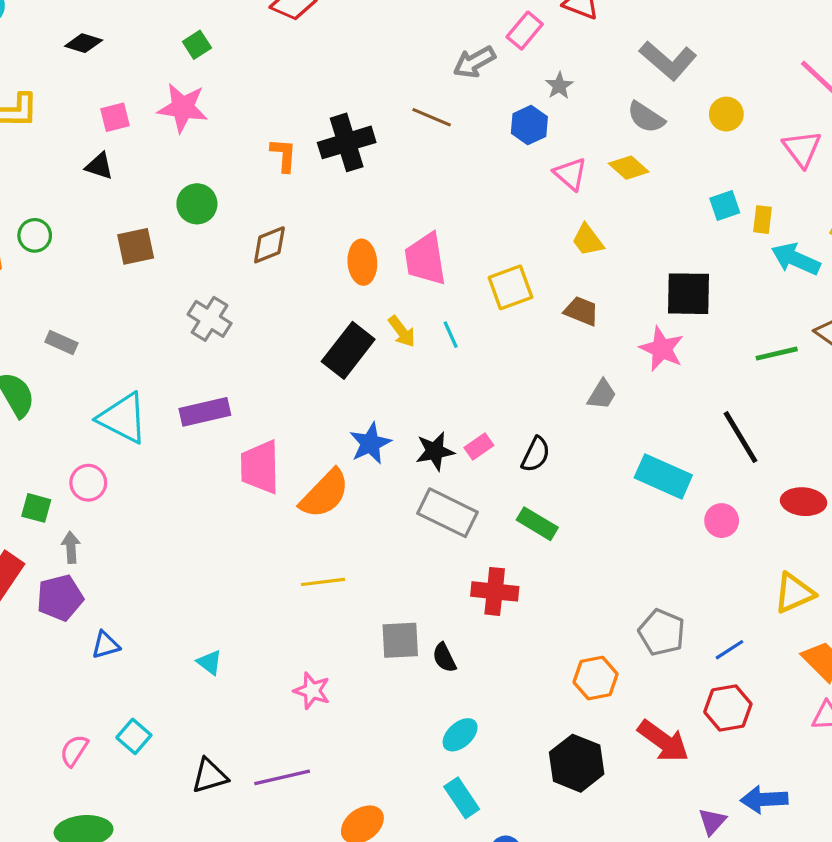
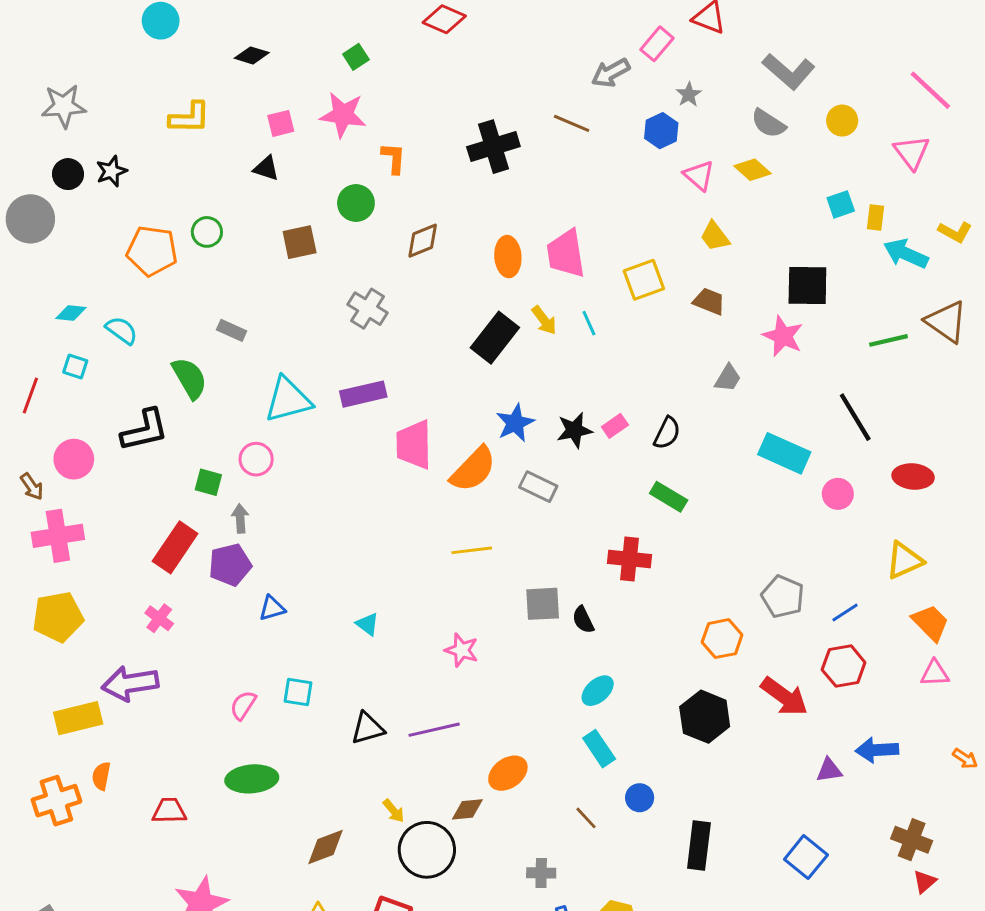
orange L-shape: (284, 155) -> (394, 158), moved
cyan triangle: (123, 418) -> (288, 400), turned -42
gray rectangle: (447, 513) -> (538, 487), moved, size x0.7
cyan square: (134, 736) -> (298, 692), turned -32
purple triangle: (712, 821) -> (829, 770), turned 40

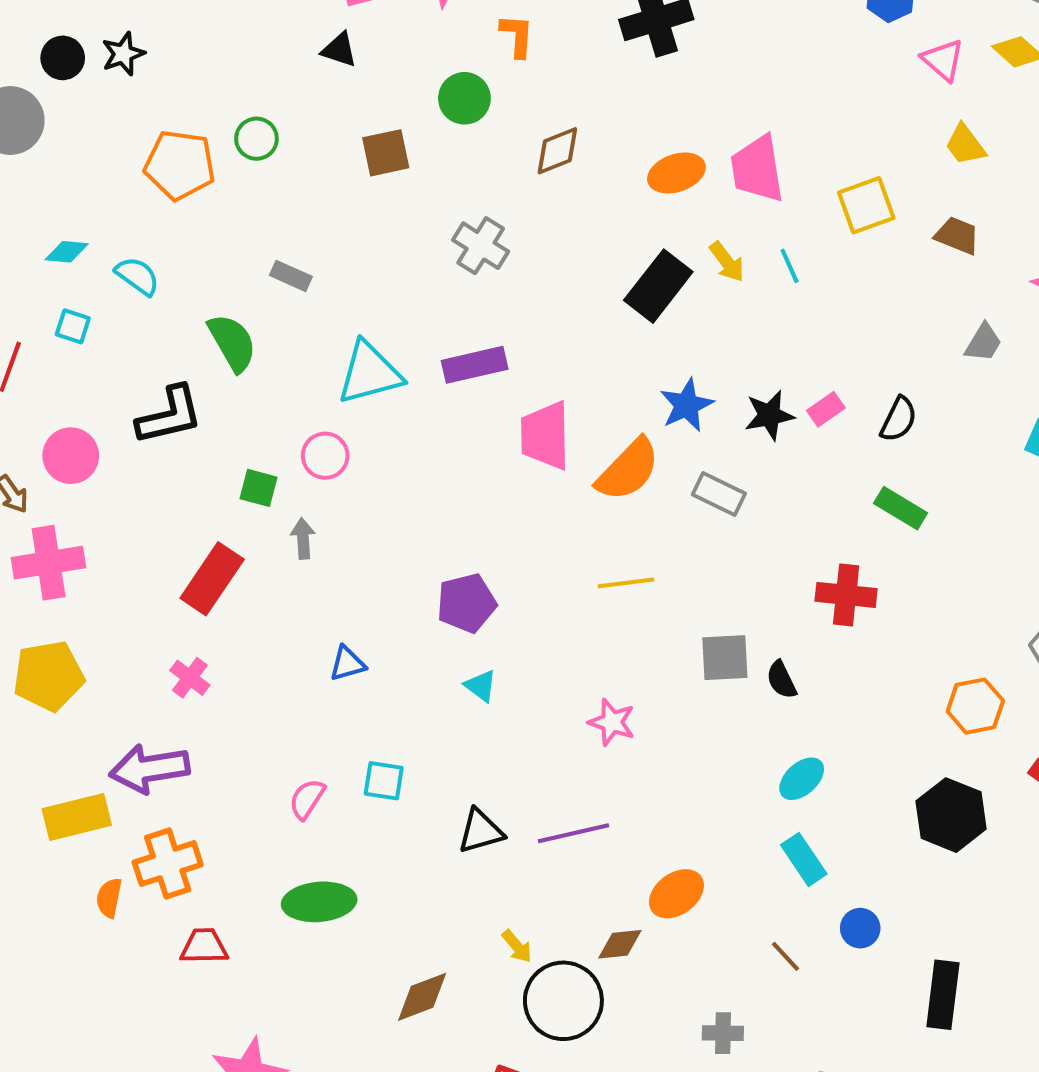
orange ellipse: (508, 257) -> (676, 173), turned 75
purple pentagon: (230, 565) -> (466, 603), moved
orange cross: (56, 801) -> (168, 864), moved

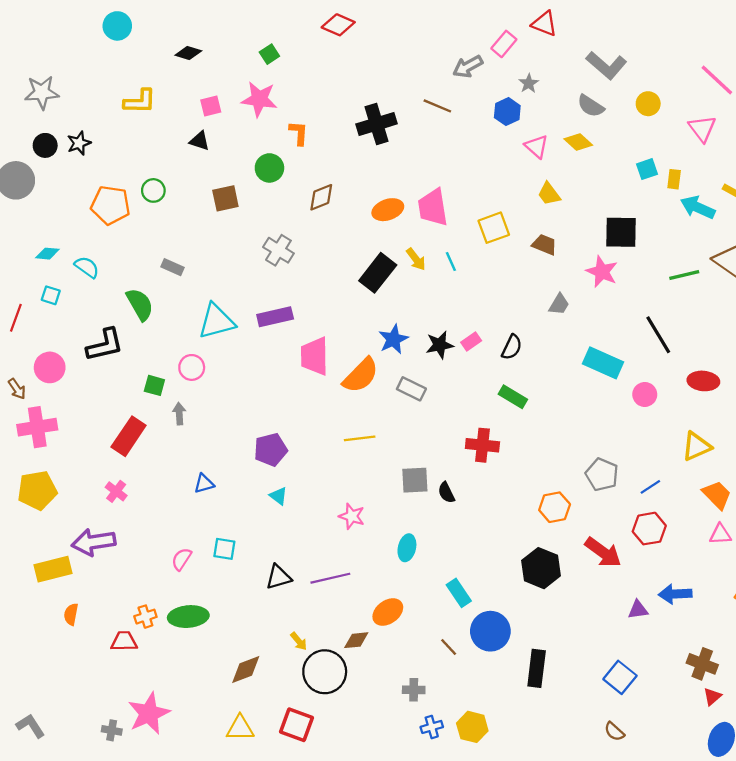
cyan ellipse: (802, 779) -> (407, 548), moved, turned -35
orange cross: (168, 864) -> (145, 617), moved, size x0.6
blue circle: (860, 928) -> (490, 631), size x1.8

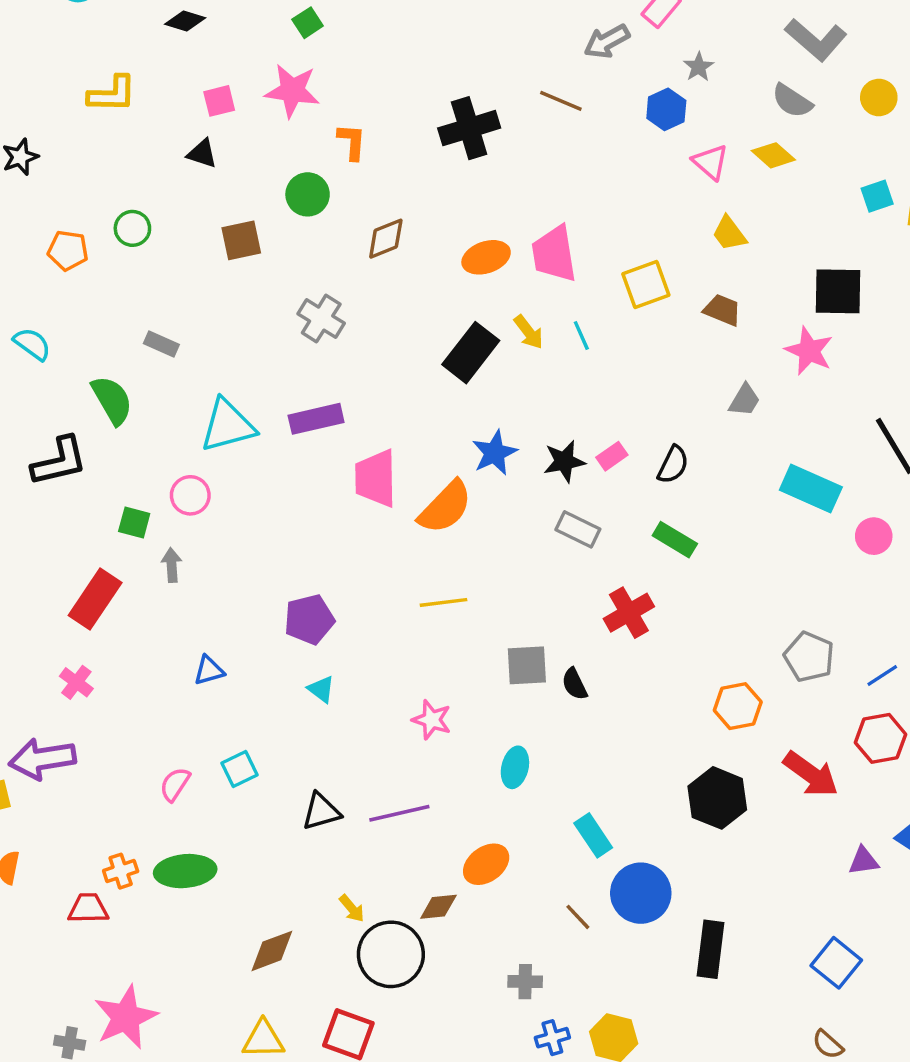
orange pentagon: (111, 205) -> (68, 251), size x0.7
gray rectangle: (411, 389) -> (578, 529), moved
red cross: (482, 445) -> (629, 613), turned -36
cyan square: (224, 549) -> (240, 769), turned -35

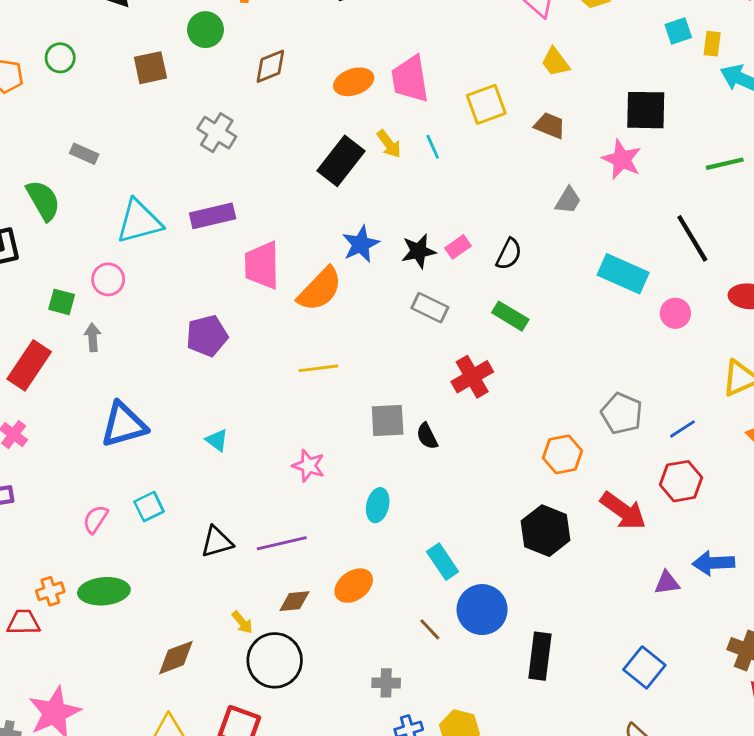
purple pentagon: (309, 619) -> (207, 336), moved
blue triangle: (209, 670) -> (124, 425), size x1.8
brown diamond: (438, 907) -> (294, 601), moved

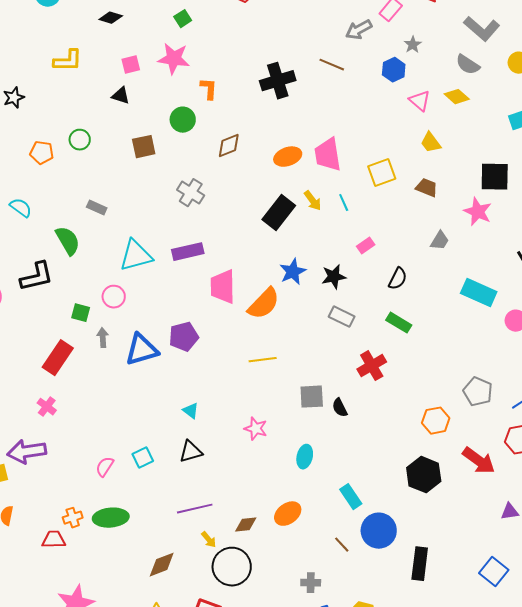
pink rectangle: (458, 247) -> (366, 246), moved
blue triangle: (124, 425) -> (142, 350), moved
black triangle: (217, 542) -> (191, 452), moved
purple line: (282, 543) -> (195, 509), moved

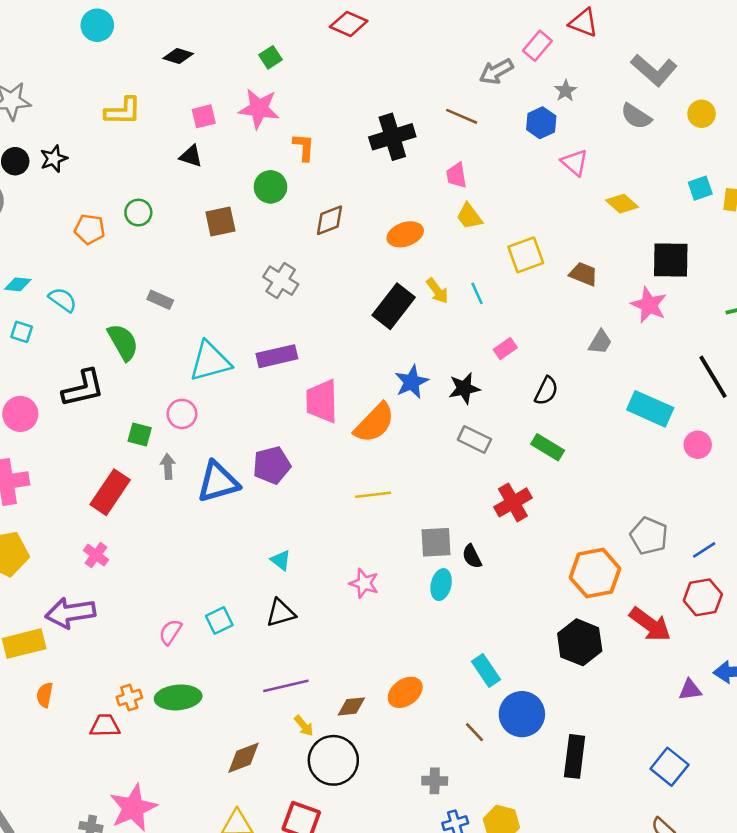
yellow diamond: (457, 97) -> (622, 204), moved
yellow trapezoid: (431, 143) -> (469, 216), moved
pink trapezoid: (328, 155) -> (456, 175), moved, size x0.6
orange hexagon: (436, 421) -> (595, 573), size x1.4
cyan ellipse: (305, 457) -> (441, 585), moved

